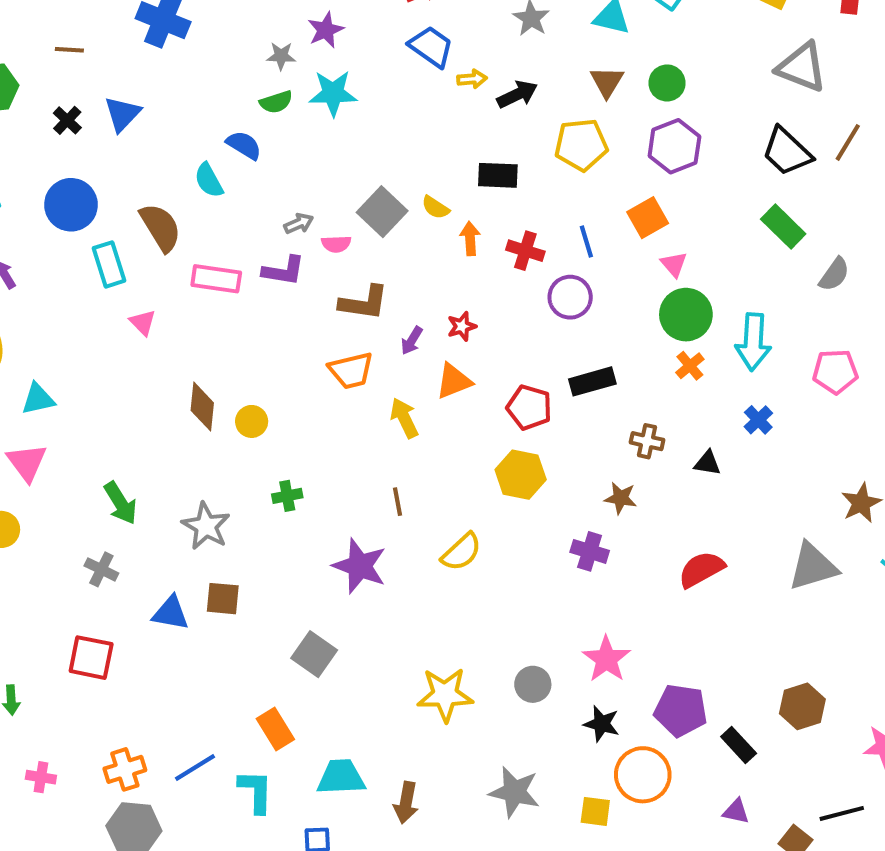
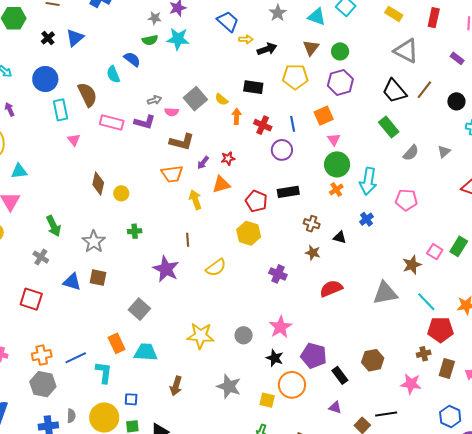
brown star: (621, 498) -> (313, 253), moved
cyan trapezoid: (341, 777) -> (146, 352), moved

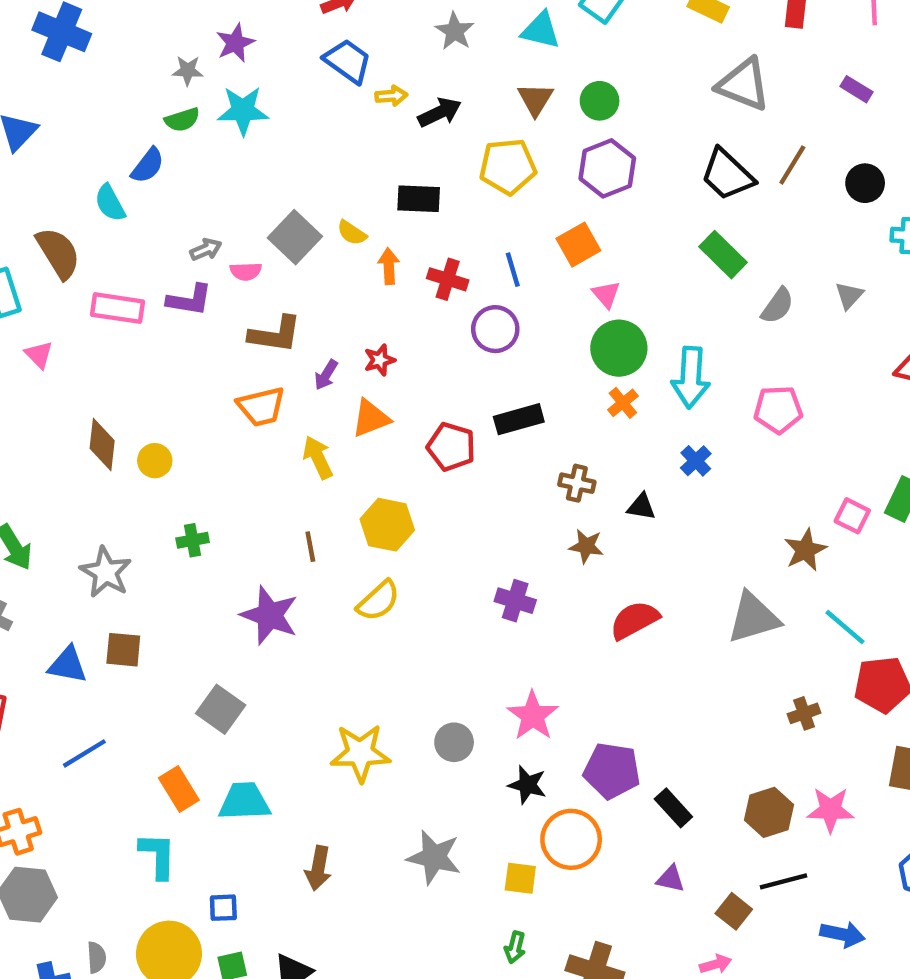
blue semicircle: (132, 59) -> (148, 166), turned 96
yellow hexagon: (249, 233) -> (387, 525), moved
brown cross: (424, 354) -> (804, 713), moved
blue line: (76, 358) -> (84, 753), moved
brown hexagon: (373, 360) -> (769, 812), moved

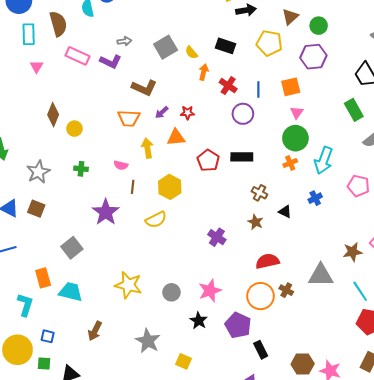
pink semicircle: (246, 271) -> (121, 165), moved
brown cross: (804, 713) -> (286, 290), moved, turned 32
orange circle: (571, 839) -> (261, 296), moved

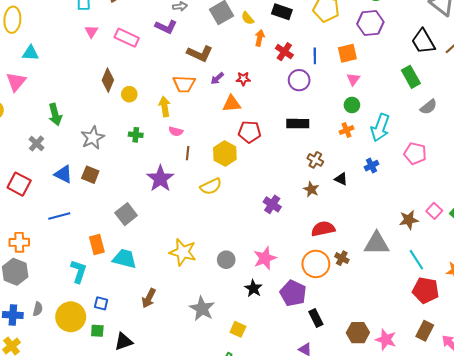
pink rectangle: (78, 56) -> (127, 38), moved
green circle: (295, 138) -> (352, 105), size x0.6
yellow arrow: (147, 148) -> (165, 107), moved
red pentagon: (208, 160) -> (250, 132), moved, turned -30

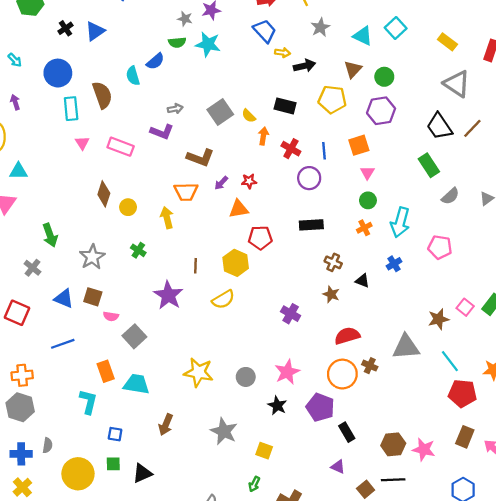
pink semicircle: (176, 131) -> (111, 316), moved
green cross: (136, 135) -> (138, 250), turned 32
yellow circle: (71, 317) -> (78, 474), moved

